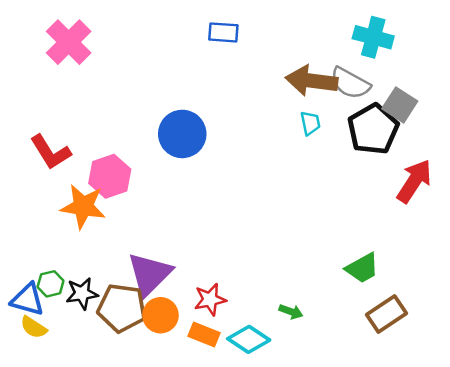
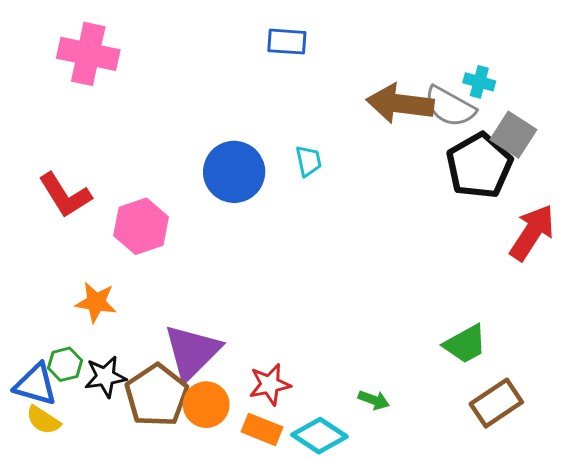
cyan cross: (373, 37) -> (479, 82), moved, size x0.6
pink cross: (69, 42) -> (88, 54), turned -33
cyan trapezoid: (310, 123) -> (309, 161), moved
orange star: (83, 206) -> (96, 302), moved, size x0.7
brown pentagon: (122, 308) -> (157, 395), turned 30

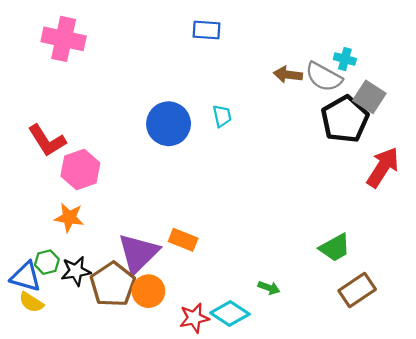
brown arrow: (400, 104) -> (288, 75), size x0.6
pink hexagon: (141, 226) -> (80, 170), moved
red star: (270, 384) -> (194, 318), moved
orange rectangle: (262, 429) -> (183, 240), moved

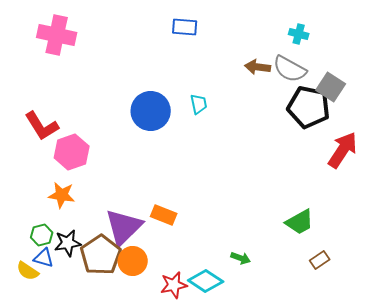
cyan cross: (345, 59) -> (299, 34), moved
black pentagon: (345, 119) -> (309, 107), turned -30
blue triangle: (26, 277) -> (44, 258), moved, size x0.7
brown rectangle: (357, 290) -> (320, 260), size x0.6

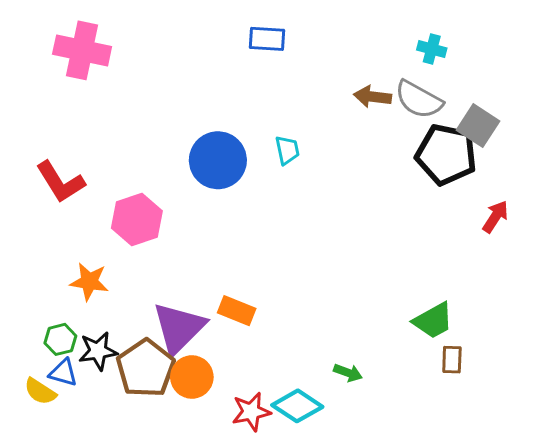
red arrow: (343, 150) -> (495, 217), size x0.6
pink hexagon: (72, 152) -> (137, 220), moved
brown rectangle: (320, 260) -> (452, 360), moved, turned -54

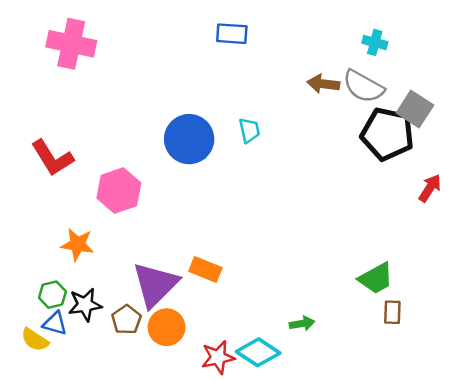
brown pentagon: (146, 368) -> (126, 320), size x0.6
green arrow: (348, 373) -> (302, 323), turned -30

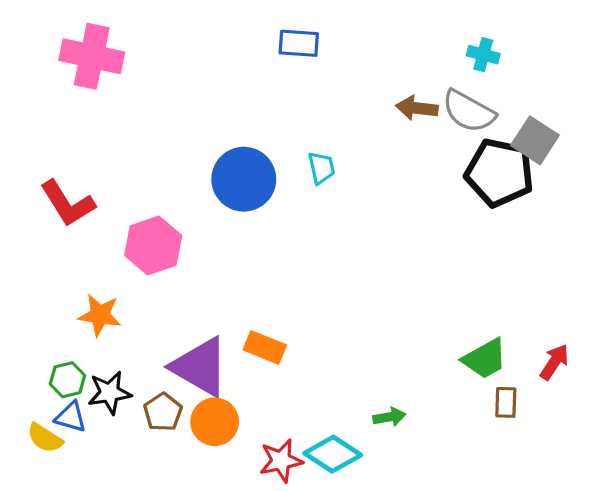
red arrow: (430, 188) -> (554, 362), moved
purple triangle: (155, 285) -> (200, 367), turned -45

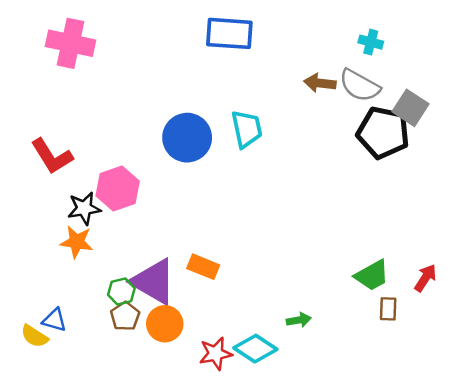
blue rectangle: (299, 43) -> (229, 33), size x1.5
cyan trapezoid: (321, 168) -> (247, 129), size x1.5
green hexagon: (67, 380) -> (121, 291), moved
black star: (110, 393) -> (84, 208), moved

